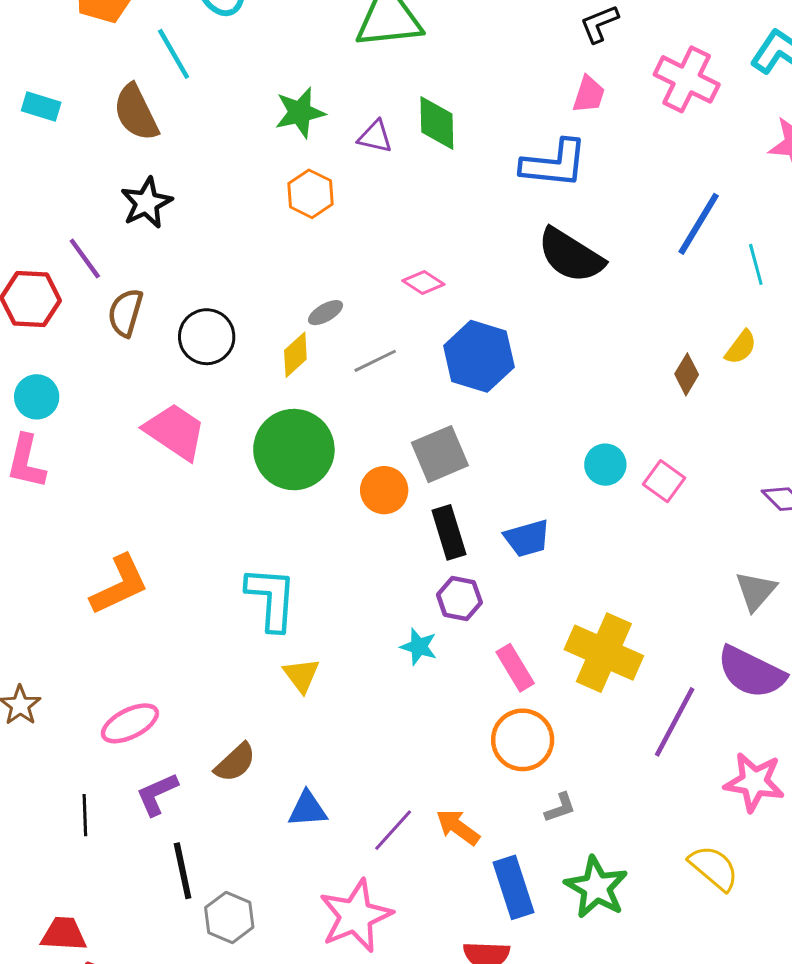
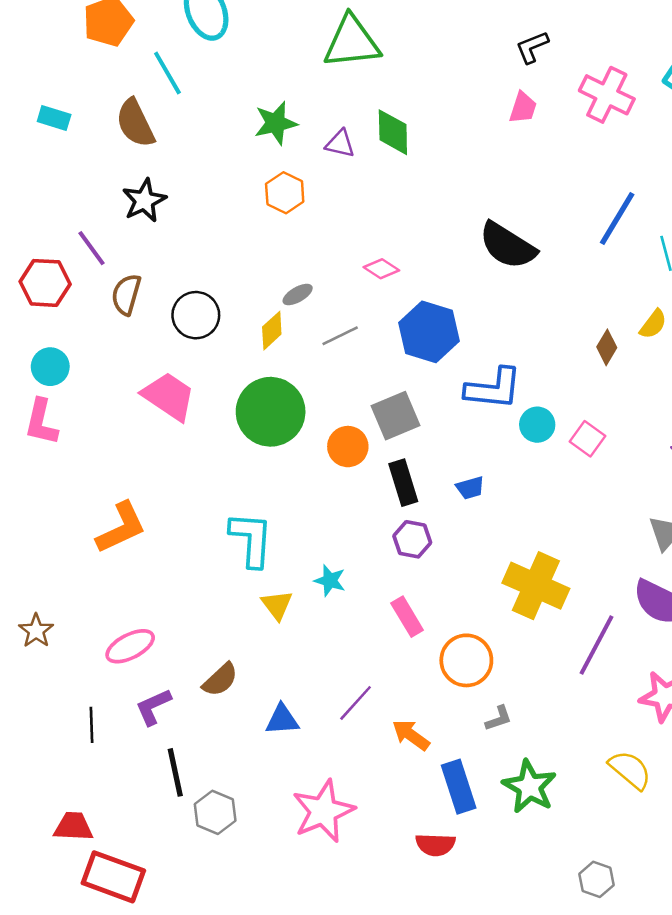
blue L-shape: (554, 164) -> (493, 389), moved
blue trapezoid: (527, 538) -> (470, 488), size x0.7
cyan star: (419, 647) -> (330, 581), moved
pink rectangle: (515, 668) -> (407, 617), moved
purple line: (393, 830) -> (356, 703), moved

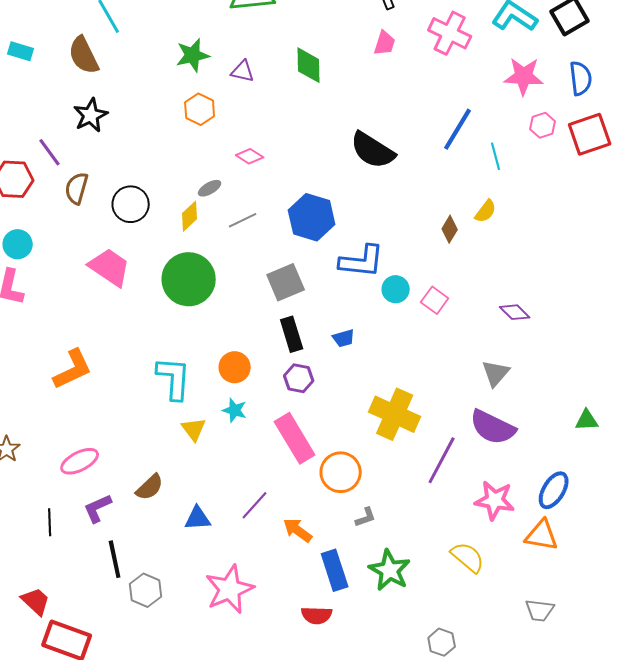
green diamond: (393, 132) -> (309, 65), moved
pink diamond: (381, 269) -> (250, 156), moved
orange circle: (348, 447) -> (235, 367), moved
pink rectangle: (407, 617) -> (295, 438), size x1.6
red trapezoid: (73, 827) -> (36, 601), turned 40

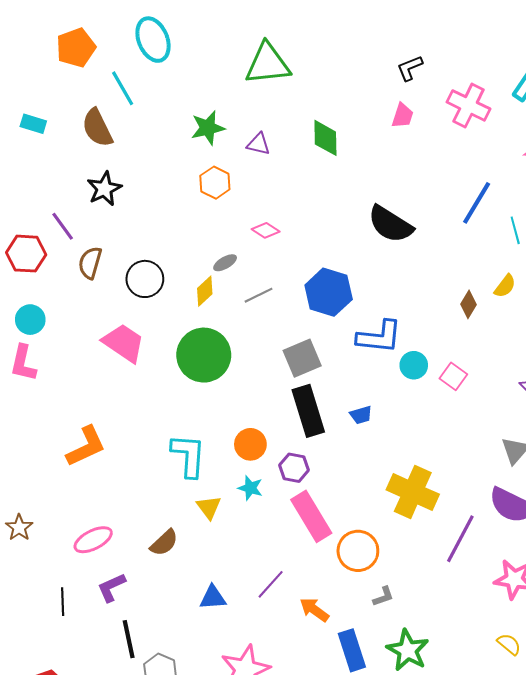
black rectangle: (292, 334) -> (308, 411), size x1.4
purple hexagon: (299, 378) -> (294, 468), moved
brown semicircle: (150, 487) -> (164, 543), moved
yellow semicircle: (468, 557) -> (509, 644), moved, size x0.7

